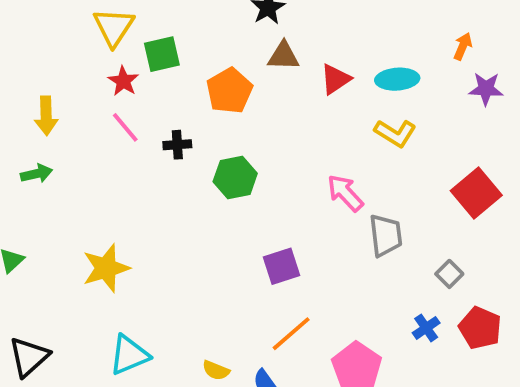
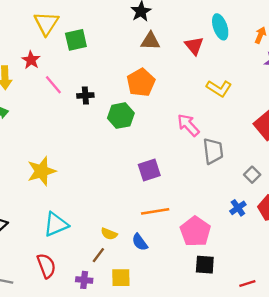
red triangle: (335, 79) -> (194, 46), moved, turned -36
cyan ellipse: (397, 79) -> (220, 27), moved, turned 75
red star: (123, 81) -> (31, 60), moved
orange pentagon: (229, 91) -> (141, 82), moved
orange line: (291, 334) -> (155, 211), turned 32

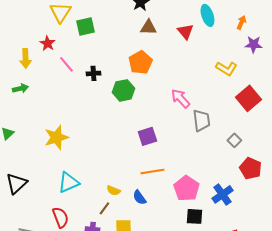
yellow L-shape: (219, 88) -> (226, 68), moved
blue cross: (238, 208) -> (222, 194), moved, size x1.5

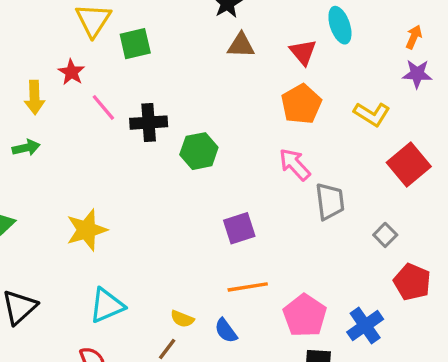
orange arrow: (241, 22) -> (414, 37), moved
orange pentagon: (140, 62) -> (301, 104), moved
black cross: (93, 73) -> (149, 123), size x1.5

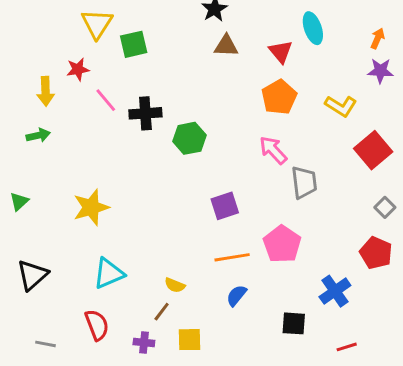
red star: (71, 72) -> (78, 69), turned 30
gray square: (385, 235) -> (385, 207), moved
pink pentagon: (305, 315) -> (282, 244), moved
blue semicircle: (226, 331) -> (236, 295), moved, turned 75

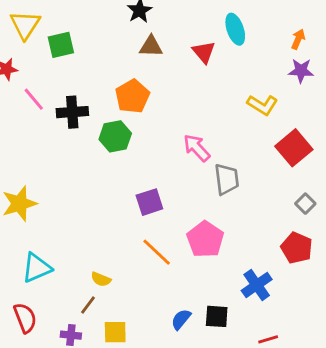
orange pentagon: (279, 97) -> (132, 96), moved
orange line: (232, 257) -> (157, 252), turned 52
blue semicircle: (236, 295) -> (181, 319), moved

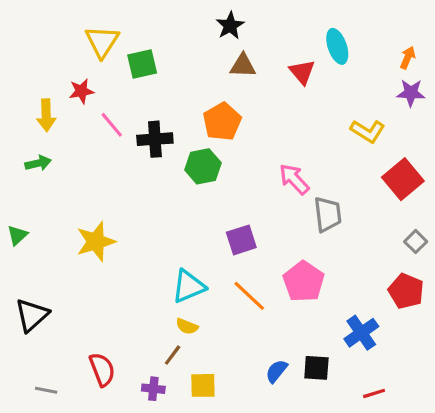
cyan triangle: (37, 268) -> (189, 286), moved

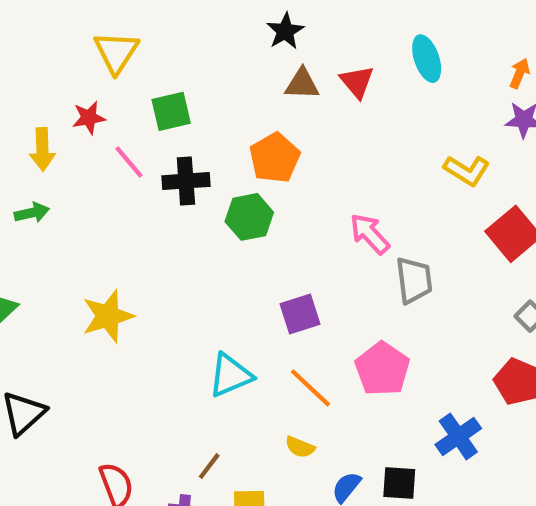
green square: (142, 64) -> (171, 111), moved
red triangle: (302, 72) -> (357, 82), moved
yellow semicircle: (187, 326) -> (300, 447), moved

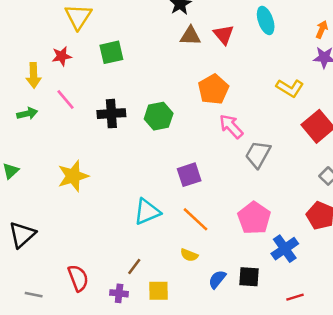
orange pentagon: (275, 158) -> (213, 89), moved
pink line: (129, 162) -> (65, 100), moved
black cross: (186, 181) -> (111, 114), moved
gray trapezoid: (414, 280) -> (258, 154), turned -144
pink pentagon: (382, 369) -> (254, 218), moved

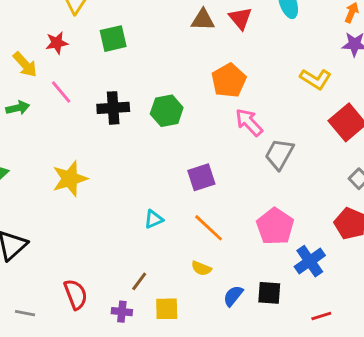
yellow arrow: (34, 75) -> (25, 65), turned -40
cyan triangle: (147, 212) -> (154, 219), size x0.6

